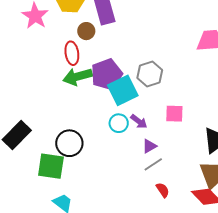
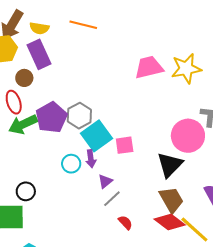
gray hexagon: (150, 74) -> (79, 116), moved
cyan square: (123, 90) -> (97, 136), moved
purple arrow: (139, 121) -> (91, 159), turned 54
black circle: (69, 143) -> (26, 191), size x0.7

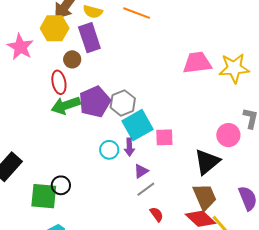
pink circle: (188, 136) -> (228, 135), size x0.7
black circle: (26, 191) -> (61, 185), moved

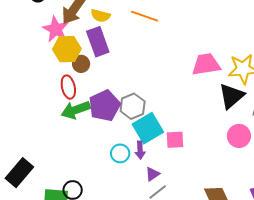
yellow hexagon: (55, 28) -> (67, 49), moved
pink star: (20, 47) -> (56, 29), moved
black triangle: (207, 162) -> (231, 96), moved

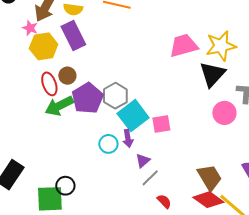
pink star: (56, 29) -> (30, 28), size x0.6
brown circle: (81, 64) -> (67, 76), moved

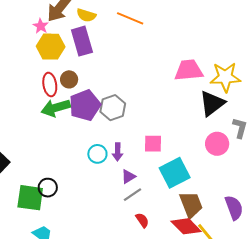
cyan square: (133, 116) -> (175, 173), moved

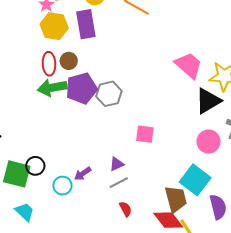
pink trapezoid: (189, 70) -> (189, 65), turned 40
purple arrow: (118, 152) -> (83, 174), moved, turned 48
cyan circle: (97, 154) -> (62, 186), moved
cyan square: (175, 173) -> (195, 180), moved, turned -32

